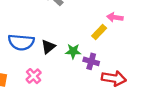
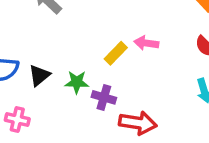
pink arrow: (115, 17) -> (146, 43), moved
pink cross: (34, 76) -> (17, 120), turned -35

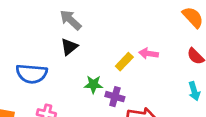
black triangle: (39, 75) -> (69, 47), moved

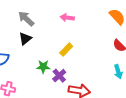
pink arrow: (149, 54) -> (67, 18), moved
purple cross: (115, 97) -> (59, 76), turned 32

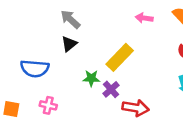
pink arrow: (67, 18) -> (144, 18), moved
yellow rectangle: (66, 50) -> (120, 57), size x1.6

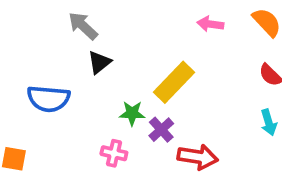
gray arrow: (70, 19) -> (83, 26), moved
pink cross: (48, 105) -> (114, 153), moved

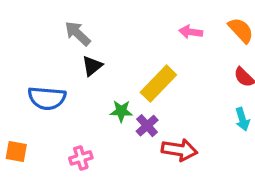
pink cross: (114, 153) -> (81, 158), moved, turned -30

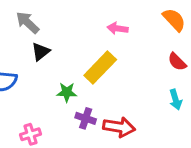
pink arrow: (191, 32) -> (118, 28), moved
purple cross: (147, 126) -> (86, 118), moved, turned -30

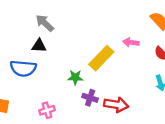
pink arrow: (118, 28) -> (131, 42), moved
black triangle: (41, 52) -> (39, 46), moved, turned 42

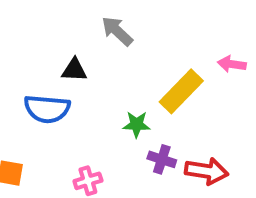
gray arrow: (45, 23) -> (117, 31), moved

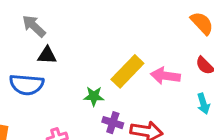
gray arrow: (117, 31) -> (34, 26), moved
pink arrow: (232, 64) -> (165, 76), moved, size x1.4

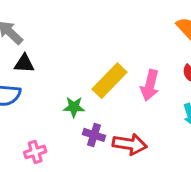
pink arrow: (165, 76) -> (150, 85), turned -84

